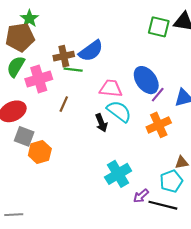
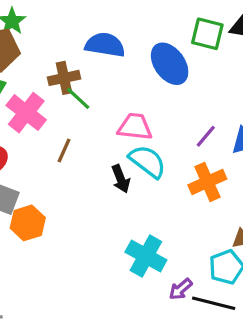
blue semicircle: (91, 51) -> (105, 45), moved, turned -135
green line: (73, 70) -> (78, 98), turned 36
pink cross: (39, 79) -> (26, 113), turned -35
blue ellipse: (146, 80) -> (170, 64), moved
cyan cross: (118, 174) -> (146, 256), turned -30

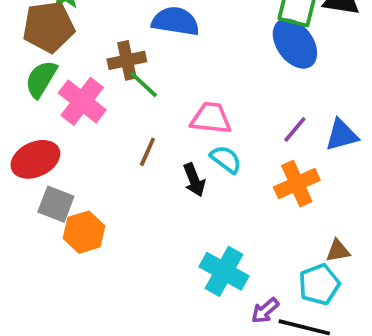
blue ellipse: (170, 64) -> (295, 44), moved
brown line: (64, 150) -> (147, 152), moved
cyan semicircle: (148, 161) -> (226, 159), size x0.7

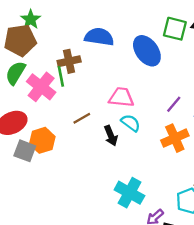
blue ellipse: (295, 44) -> (147, 51), moved
green line: (144, 85) -> (61, 76), moved, turned 36
brown line: (147, 152) -> (82, 118), turned 36
orange hexagon: (84, 232) -> (42, 140), moved

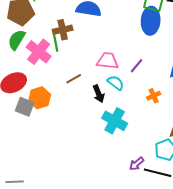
blue ellipse: (147, 51) -> (151, 21), moved, turned 40
purple line: (174, 104) -> (137, 66), moved
orange cross: (175, 138) -> (154, 96), size x0.6
cyan cross: (129, 193) -> (115, 121), moved

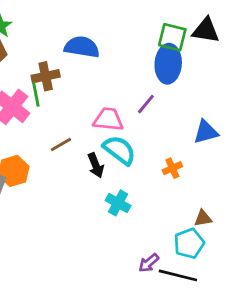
purple line: (137, 66) -> (146, 104), moved
cyan semicircle: (116, 83) -> (119, 150), size x1.4
cyan cross: (115, 121) -> (118, 203), size x0.7

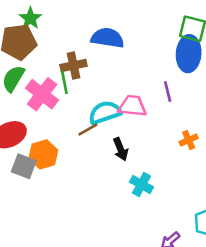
purple line: (146, 104) -> (168, 92), turned -54
cyan semicircle: (119, 150) -> (105, 113), moved, turned -56
orange cross: (172, 168) -> (189, 140), moved

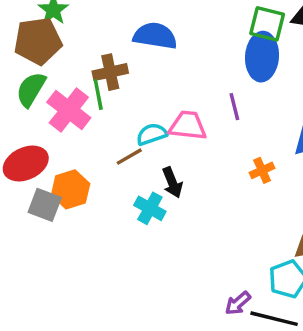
cyan semicircle: (105, 113) -> (152, 134), size x0.7
cyan cross: (141, 184) -> (150, 208), moved

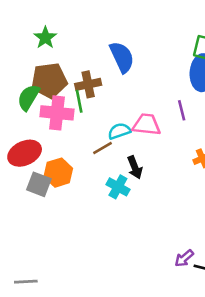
blue semicircle: (155, 36) -> (122, 57), turned 56
brown pentagon: (38, 41) -> (49, 80), moved
pink cross: (69, 110) -> (57, 113), turned -32

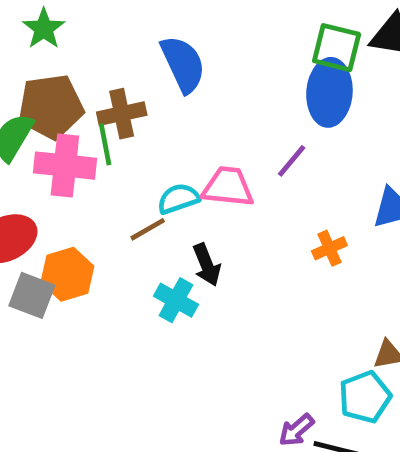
purple line: (182, 110) -> (292, 161), turned 54

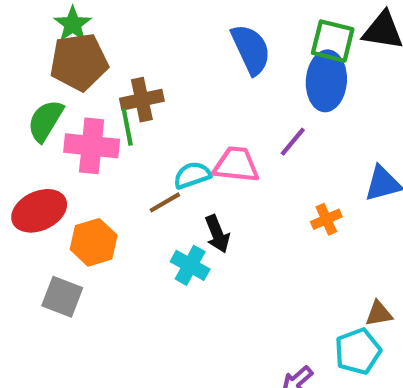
blue semicircle: (183, 64) -> (251, 49), moved
brown pentagon: (51, 107) -> (79, 62), moved
gray square: (32, 295) -> (62, 297), moved

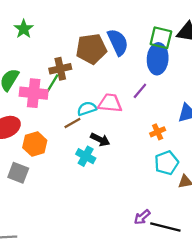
brown pentagon: (79, 62) -> (91, 49), moved
green line: (127, 127) -> (52, 83), turned 42
black arrow: (217, 234) -> (100, 140), turned -42
cyan pentagon: (358, 351) -> (166, 163), moved

